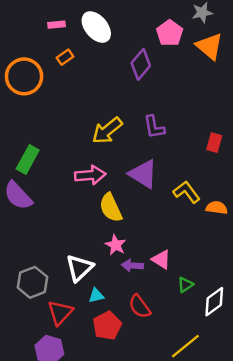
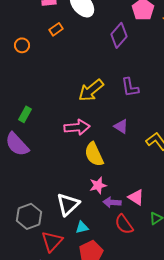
orange circle: (24, 76) -> (22, 45), size x0.5
green rectangle: (28, 159) -> (25, 114), size x0.7
purple triangle: (143, 174) -> (121, 126), size x0.6
pink star: (116, 245) -> (98, 185), turned 30
red semicircle: (140, 306) -> (124, 224), moved

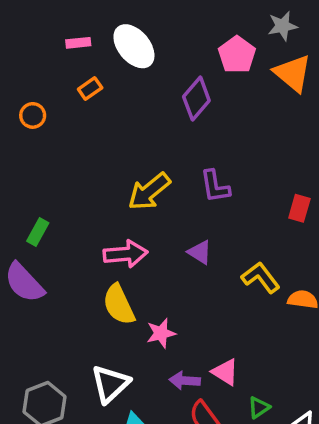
yellow semicircle: (94, 154) -> (119, 305), moved
pink star: (98, 185) -> (161, 333), moved

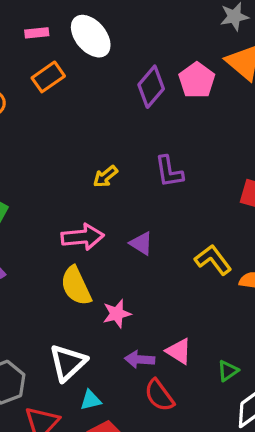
pink pentagon: (237, 55) -> (197, 80), moved
orange rectangle: (90, 88) -> (48, 77), size x1.4
yellow arrow: (149, 191) -> (105, 176), size x0.6
purple triangle: (200, 252) -> (141, 243), moved
green triangle: (259, 408) -> (228, 371), moved

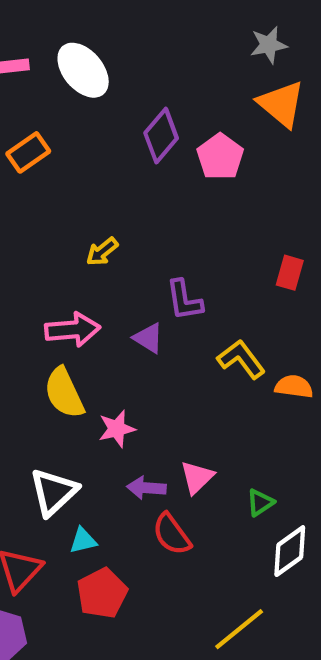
orange rectangle: (48, 77) -> (28, 152), moved
pink pentagon: (197, 80) -> (220, 157), moved
purple L-shape: (169, 172) -> (184, 300), moved
pink triangle: (179, 351) -> (197, 477), turned 44

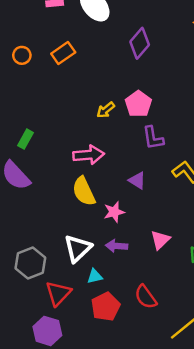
pink pentagon: (220, 157) -> (138, 104), moved
purple triangle: (148, 338) -> (137, 180), moved
purple arrow: (146, 488) -> (117, 246), moved
red semicircle: (172, 534) -> (146, 297), moved

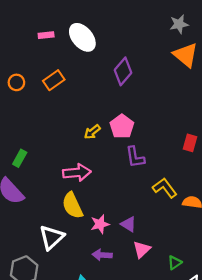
purple triangle: (137, 180) -> (128, 224), moved
white triangle: (78, 248) -> (52, 237), moved

